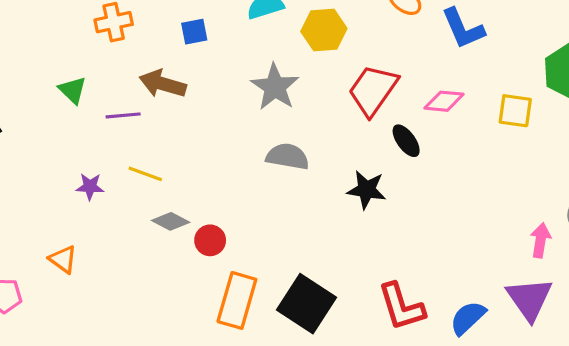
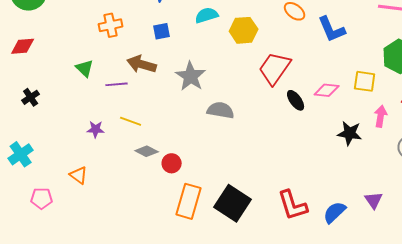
gray star: (275, 87) -> (191, 76), moved
pink diamond: (444, 101) -> (327, 90), moved
black star: (367, 190) -> (350, 133), moved
pink arrow: (540, 240) -> (381, 116), moved
purple triangle: (529, 299) -> (374, 200), size x0.6

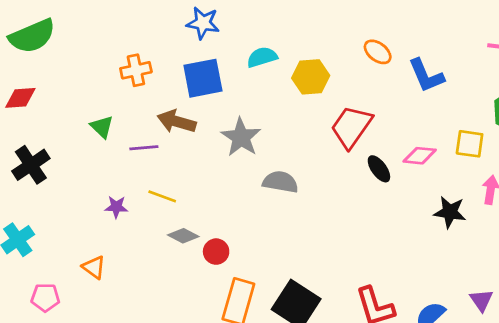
blue square: (162, 31) -> (203, 78), size x1.8
black cross: (31, 97) -> (31, 165), size x1.6

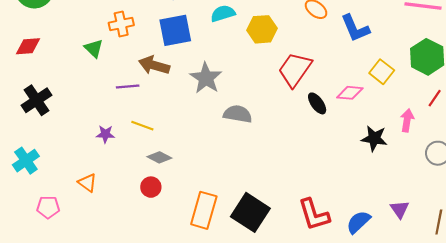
green triangle: (102, 127) -> (94, 48), moved
yellow square: (470, 144) -> (382, 72), moved, turned 30
red circle: (216, 252) -> (151, 187), moved

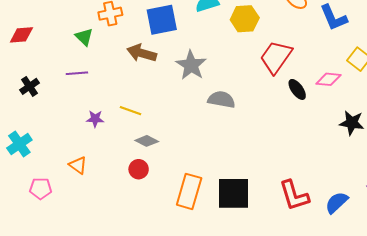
purple line: (128, 86) -> (77, 73), moved
black cross: (37, 100) -> (29, 86), size x0.7
black square: (250, 212) -> (234, 193), turned -33

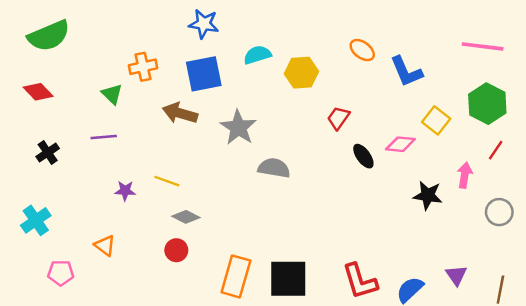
red diamond: (21, 35) -> (38, 92), turned 50
red trapezoid: (276, 57) -> (338, 118), size x0.6

